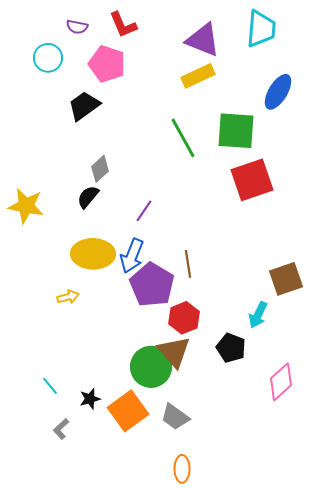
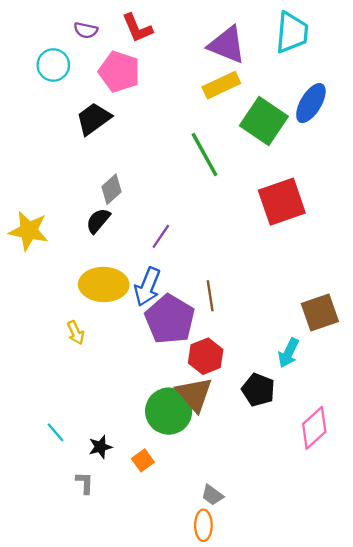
green square: (236, 131) -> (264, 121), moved, turned 30
yellow arrow: (68, 297) -> (76, 333), turned 80
orange square: (128, 411) -> (143, 460), size x0.5
gray trapezoid: (175, 417) -> (212, 495), moved, size x0.7
gray L-shape: (61, 429) -> (85, 483), moved, turned 135

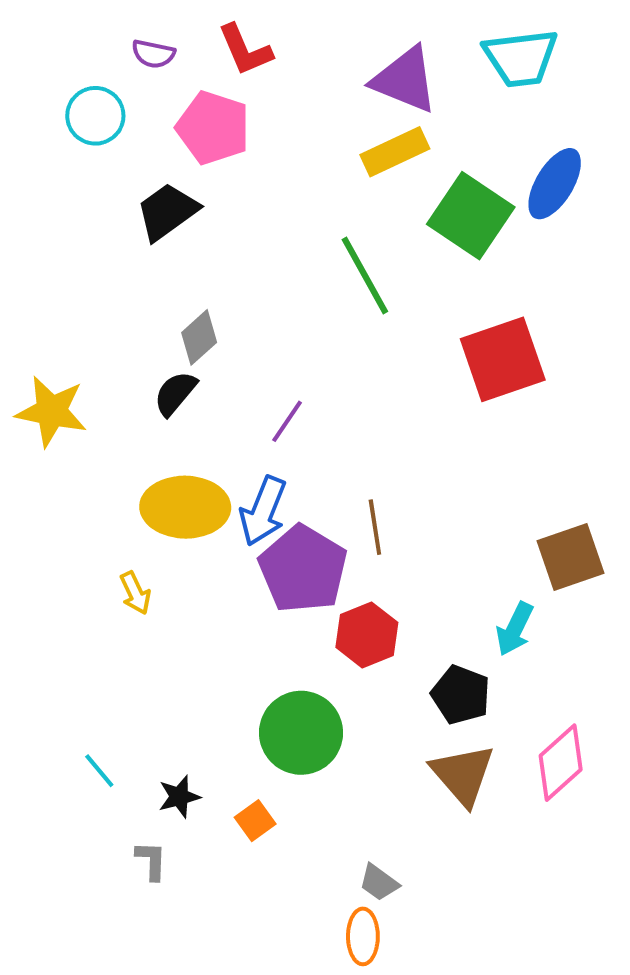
cyan trapezoid: (292, 32) -> (521, 58), turned 78
brown triangle: (194, 394) -> (463, 775), moved

